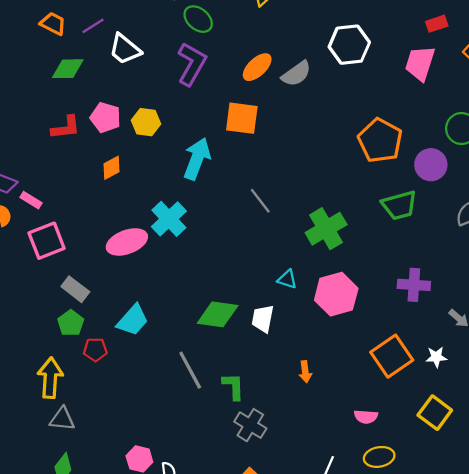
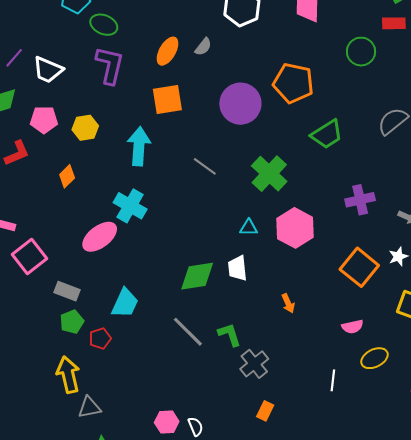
gray semicircle: (296, 74) -> (203, 47), size x0.7
pink pentagon: (105, 118) -> (44, 120), moved
purple circle: (431, 165) -> (240, 104), moved, size x1.4
green pentagon: (71, 323) -> (72, 322), turned 30
gray cross: (250, 425) -> (254, 364), turned 36

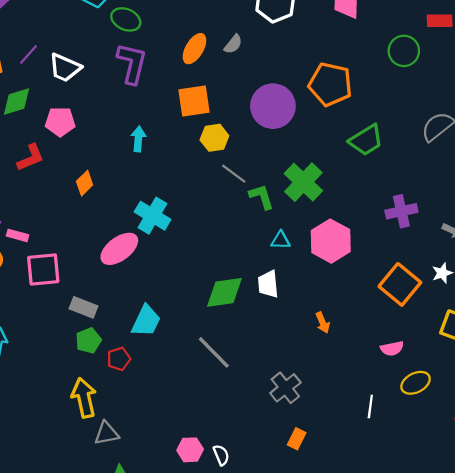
yellow hexagon: (85, 128) -> (214, 138), moved
cyan arrow: (139, 146) -> (138, 139), moved, size x0.6
pink square: (30, 256) -> (43, 269), turned 32
green L-shape: (230, 335) -> (261, 197), moved

